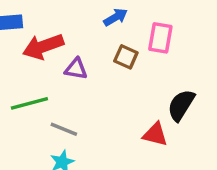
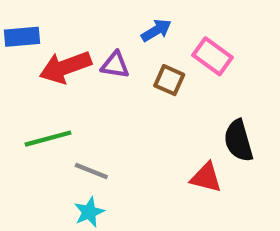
pink rectangle: (160, 38) -> (213, 56), turned -64
purple triangle: (76, 69) -> (115, 65), moved
black semicircle: (181, 105) -> (238, 141), turned -48

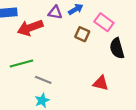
purple triangle: (115, 65) -> (55, 12), moved
black semicircle: (238, 141) -> (117, 48), moved

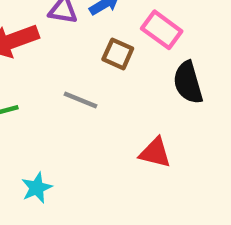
gray line: (43, 80) -> (81, 100), moved

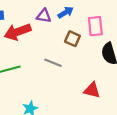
pink rectangle: (162, 30) -> (95, 26), turned 48

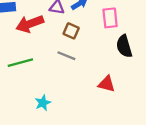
brown square: (72, 39) -> (71, 31), moved

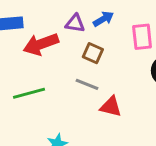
red triangle: (106, 84) -> (111, 107), moved

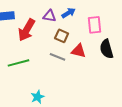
red arrow: (41, 44) -> (27, 30), turned -40
red triangle: (111, 107) -> (79, 51), moved

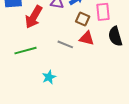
brown square: (62, 36) -> (83, 19), moved
cyan star: (38, 97) -> (49, 77), moved

